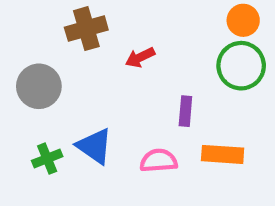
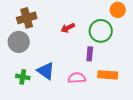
brown cross: (86, 29) -> (27, 18), moved
green circle: (241, 66) -> (101, 31), moved
green cross: (47, 159) -> (23, 77), turned 32

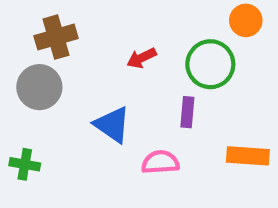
blue triangle: (46, 71) -> (112, 125), moved
orange rectangle: (108, 75) -> (248, 156), moved
green cross: (23, 77) -> (25, 164), moved

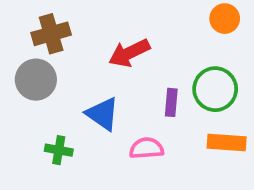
red arrow: (142, 58) -> (129, 53), size x1.5
green circle: (210, 64) -> (215, 89), moved
green cross: (25, 164) -> (59, 150), moved

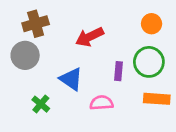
orange circle: (225, 19) -> (152, 24), moved
green cross: (59, 150) -> (41, 104), turned 30

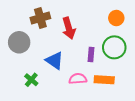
brown cross: (36, 24) -> (40, 18), moved
red arrow: (90, 37) -> (69, 28), turned -80
orange rectangle: (157, 99) -> (104, 80), moved

